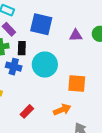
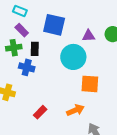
cyan circle: (45, 64) -> (73, 57), moved

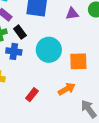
black rectangle: (35, 49) -> (20, 32), turned -32
cyan circle: (73, 57) -> (49, 50), moved

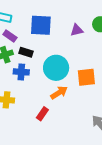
black rectangle: (20, 32) -> (26, 52), turned -32
orange arrow: (67, 89) -> (59, 93), moved

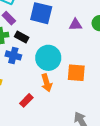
orange arrow: (59, 93) -> (47, 83), turned 96

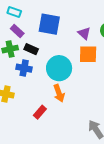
purple triangle: (76, 25) -> (84, 33), turned 48
orange square: (76, 73) -> (88, 54), moved

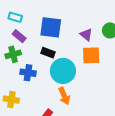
black rectangle: (31, 49) -> (48, 53), moved

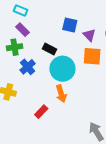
blue square: (51, 27) -> (70, 25), moved, size x0.7
blue cross: (28, 73) -> (28, 67), turned 35

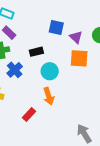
black rectangle: (49, 49) -> (36, 52), turned -40
cyan circle: (62, 69) -> (50, 71), size x0.7

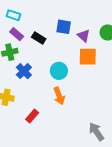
black rectangle: (36, 52) -> (39, 38), moved, turned 48
red rectangle: (29, 114) -> (32, 116), moved

